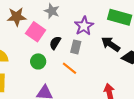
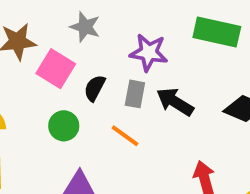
purple star: (84, 26) -> (149, 53), turned -30
black arrow: (111, 44) -> (175, 102), moved

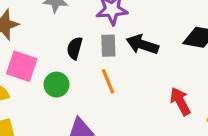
pink square: (56, 69) -> (22, 66), moved
orange line: (125, 136) -> (108, 81), turned 45

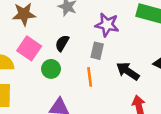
black arrow: (142, 45) -> (128, 71), moved
black semicircle: (75, 48) -> (62, 43), moved

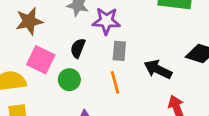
purple star: (107, 25) -> (106, 21), moved

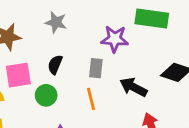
purple star: (106, 21) -> (115, 39), moved
pink square: (41, 60) -> (18, 75), turned -36

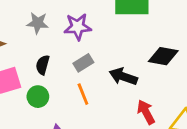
purple star: (115, 39) -> (78, 27), moved
gray rectangle: (96, 68) -> (83, 63), turned 60

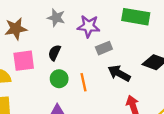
gray rectangle: (83, 63) -> (104, 48), moved
green circle: (38, 97) -> (59, 79), moved

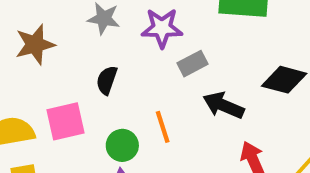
pink square: (24, 61) -> (65, 121), moved
green circle: (59, 79) -> (122, 145), moved

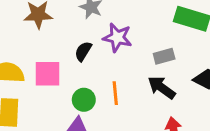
purple star: (162, 28) -> (117, 38), moved
gray rectangle: (193, 64) -> (164, 56), moved

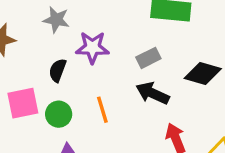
green circle: (84, 100) -> (59, 114), moved

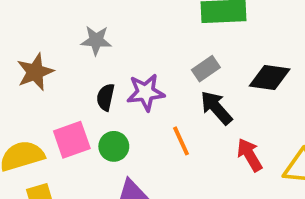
purple star: (92, 47) -> (146, 92), moved
black arrow: (153, 93) -> (216, 108), turned 32
orange line: (102, 110) -> (181, 141), moved

